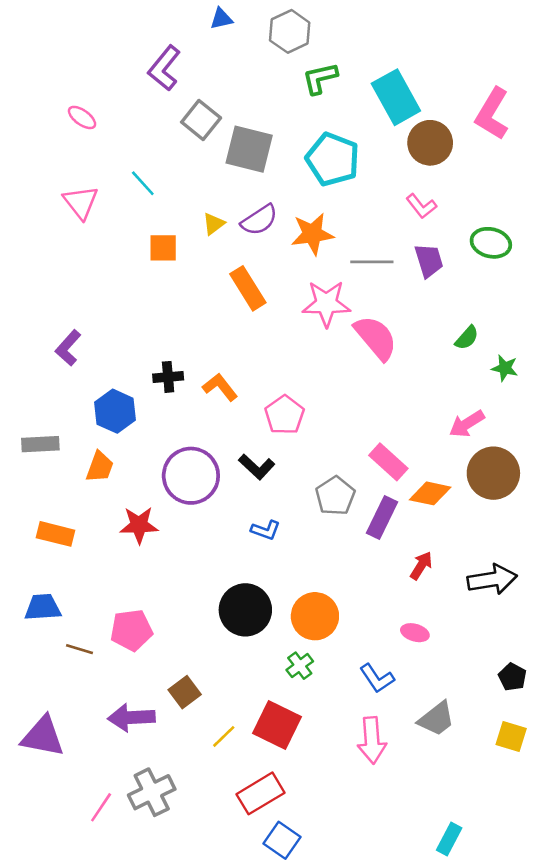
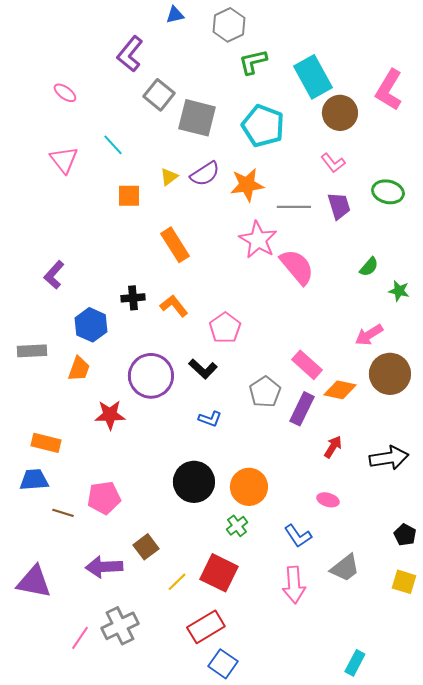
orange rectangle: (248, 288) -> (175, 245), moved
pink star: (326, 304) -> (258, 240), turned 30
orange rectangle: (55, 534) -> (46, 443), moved

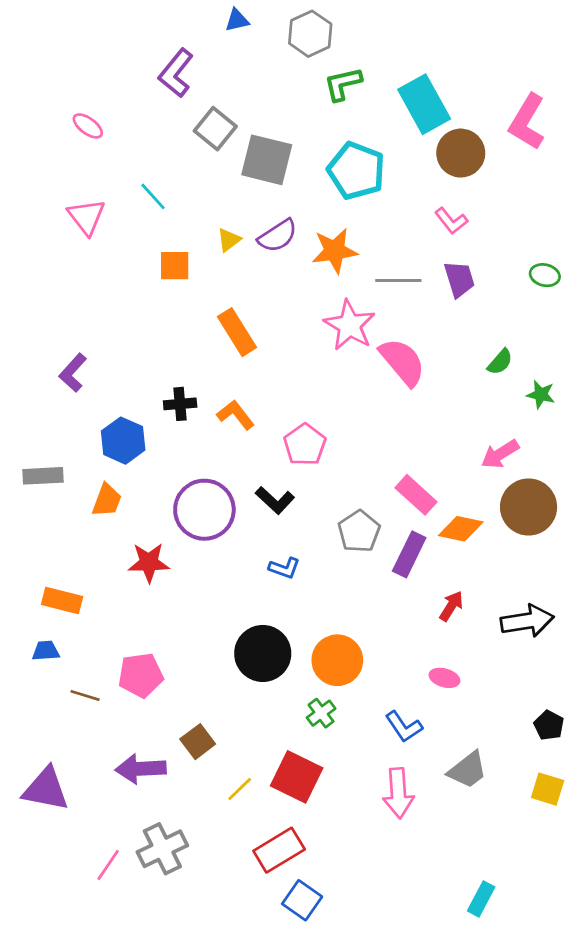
green ellipse: (388, 192) -> (545, 275), moved, size x0.7
blue trapezoid: (34, 480) -> (46, 651), size x0.7

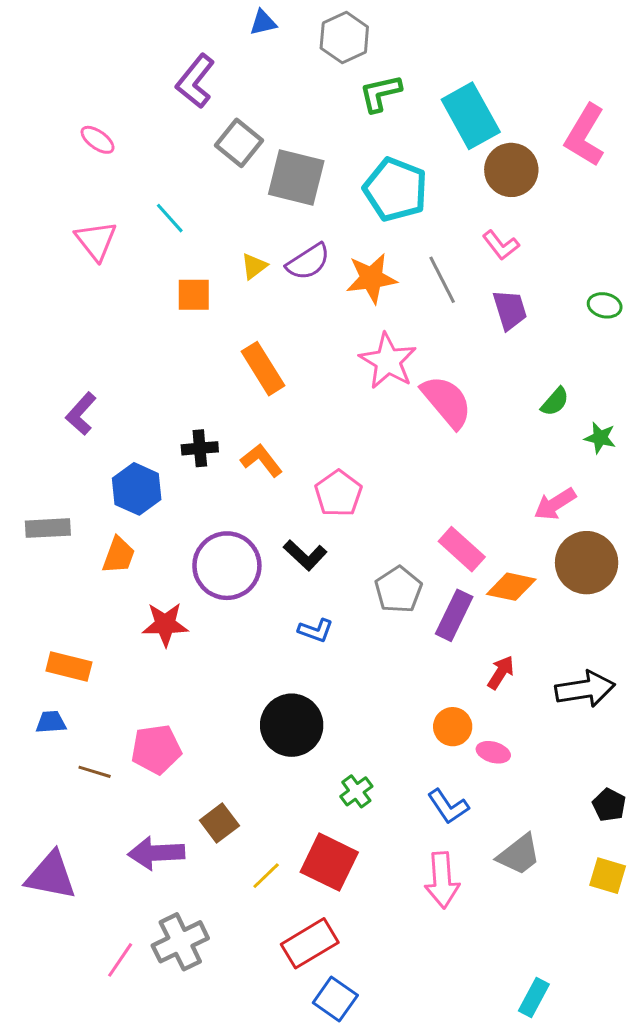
gray line: (398, 281) -> (442, 280), moved, turned 63
orange circle: (337, 660) -> (453, 727), moved, size x0.7

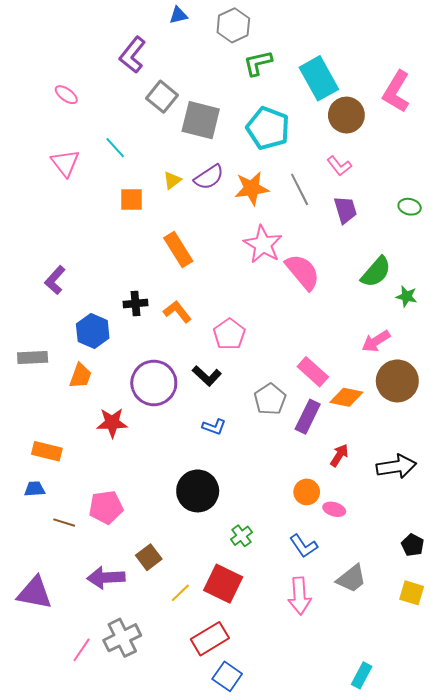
green semicircle: (555, 402) -> (376, 272), size x1.6

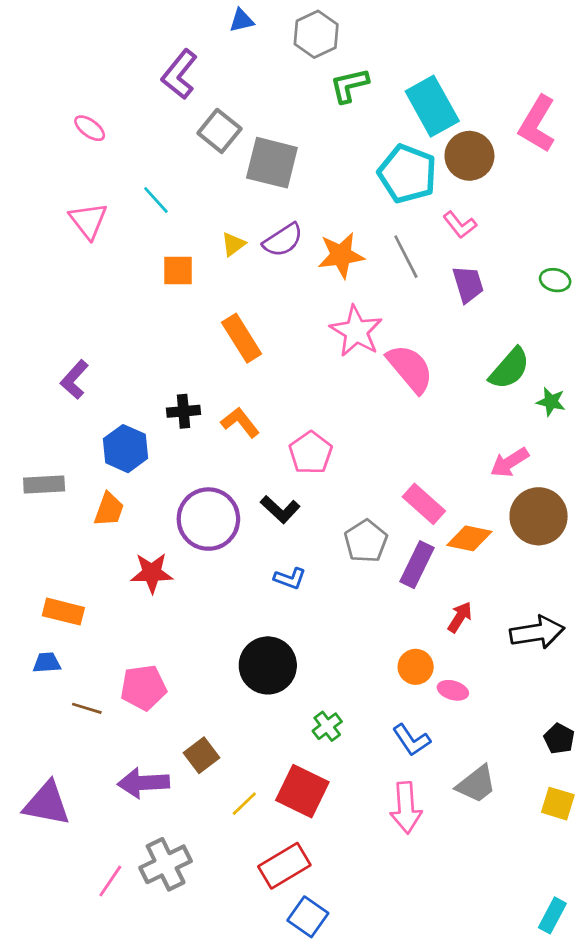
cyan pentagon: (268, 128) -> (407, 174), moved
cyan rectangle: (362, 675) -> (552, 915), moved

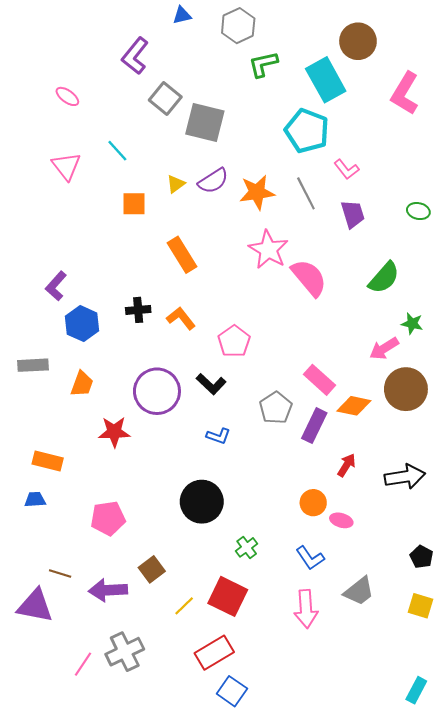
brown circle: (469, 156) -> (358, 41), moved
green star: (551, 402) -> (412, 324), moved
blue hexagon: (126, 449) -> (82, 324), moved
brown line: (87, 708) -> (60, 574), moved

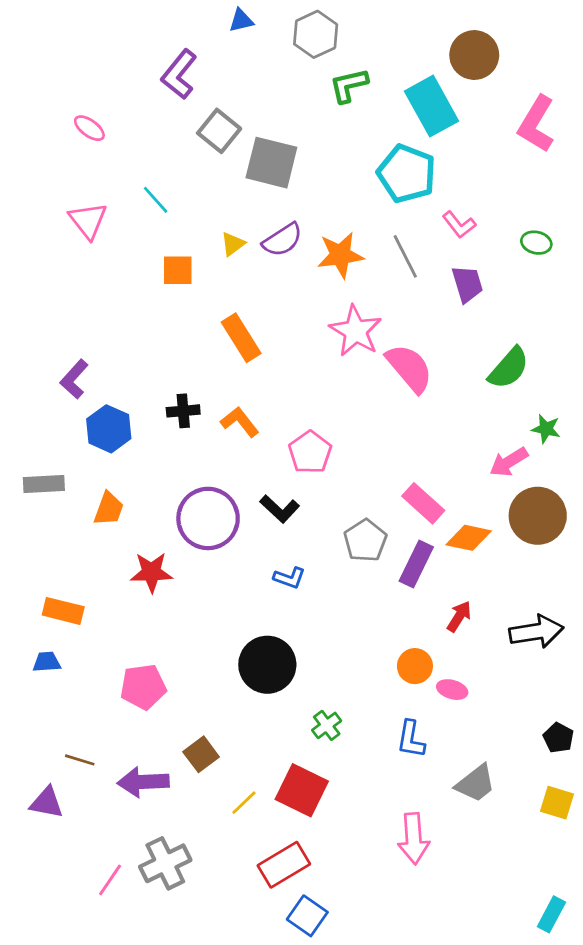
green ellipse: (418, 211) -> (536, 243), moved
blue L-shape: (310, 558) -> (411, 739), turned 44
purple triangle: (35, 606) -> (47, 803), size x0.7
pink arrow: (306, 609) -> (414, 839), moved

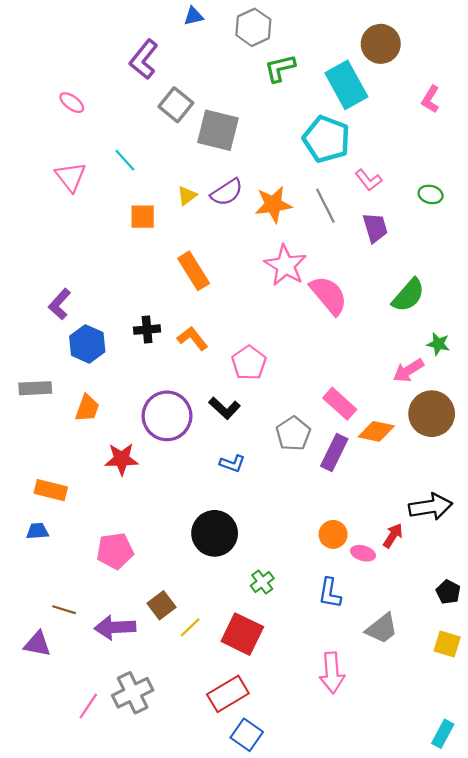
pink L-shape: (536, 124) -> (431, 99), size x0.6
red arrow: (459, 616) -> (393, 536), moved
yellow line: (244, 803) -> (190, 627), moved

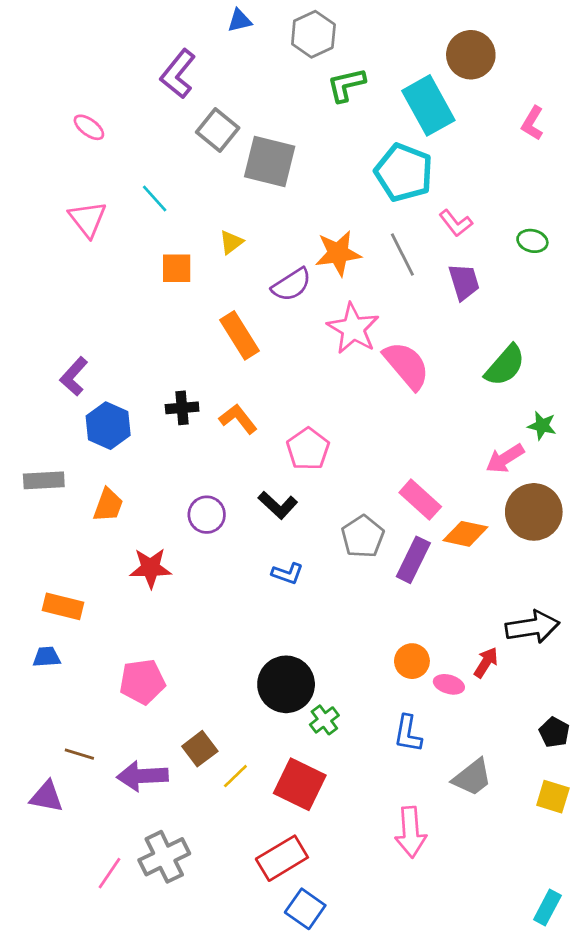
purple semicircle: (227, 192) -> (292, 285), moved
purple circle: (167, 416) -> (207, 515), size x0.6
black circle: (215, 533) -> (286, 684), moved

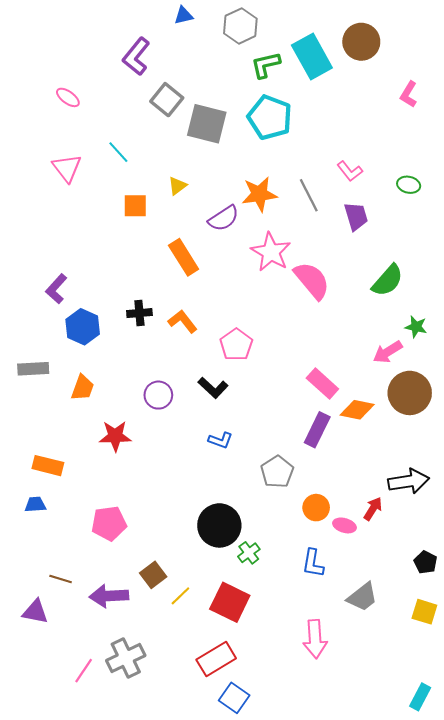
cyan rectangle: (428, 105) -> (312, 56), moved
cyan pentagon: (404, 172) -> (270, 117), moved
gray pentagon: (363, 537) -> (277, 472), moved

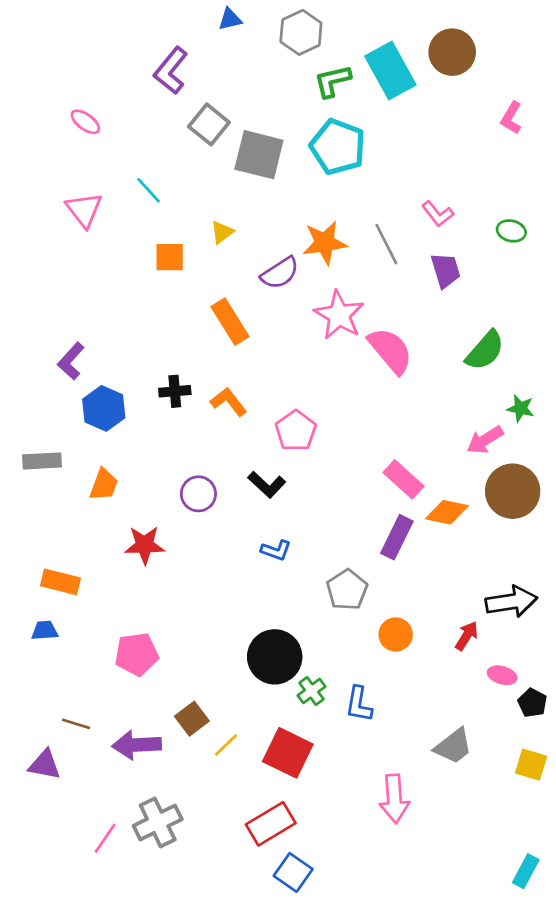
pink ellipse: (344, 525) -> (502, 675), moved
blue L-shape: (313, 563) -> (359, 704), moved

